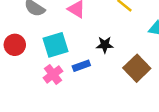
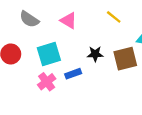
brown square: (137, 68) -> (125, 59), moved, turned 30

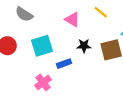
pink triangle: (69, 20) -> (72, 19), moved
pink cross: (47, 82) -> (43, 82), moved

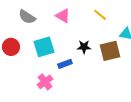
pink triangle: (72, 19) -> (63, 16), moved

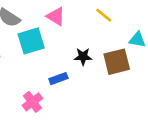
cyan square: (44, 47) -> (31, 41), moved

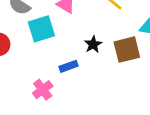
black star: (83, 57) -> (93, 44), turned -30

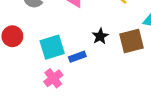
cyan square: (41, 29) -> (52, 47), moved

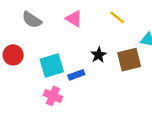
pink cross: (53, 78) -> (53, 96), turned -30

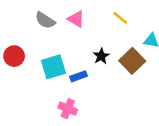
gray semicircle: (32, 20) -> (45, 20), moved
brown square: (129, 60) -> (132, 61), turned -30
pink cross: (53, 96) -> (68, 109), moved

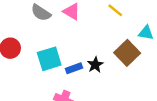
black star: (101, 56) -> (95, 65), moved

